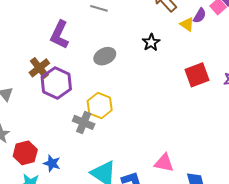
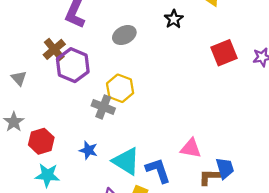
blue star: (52, 163) -> (88, 150), moved

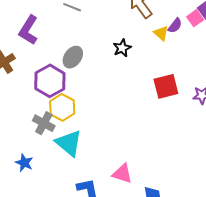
gray ellipse: (124, 35) -> (73, 57), turned -35
purple hexagon: (73, 65) -> (50, 81), moved
cyan triangle: (126, 161) -> (69, 143), moved

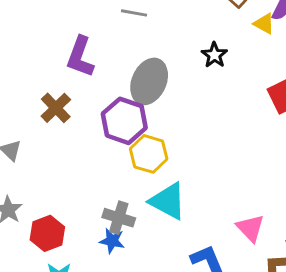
gray ellipse: (73, 57) -> (149, 81), size x1.4
gray cross: (44, 123) -> (119, 218), moved
pink triangle: (122, 174) -> (250, 228), turned 40

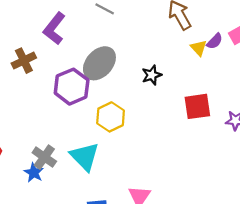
black star: (214, 55) -> (152, 75), moved
yellow hexagon: (149, 154) -> (111, 117), moved

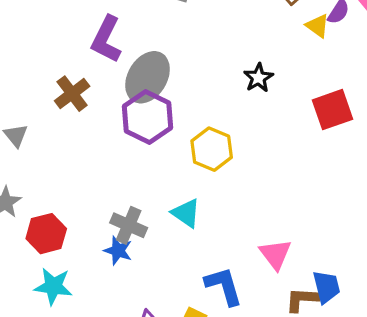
gray ellipse: (99, 63) -> (147, 77), moved
cyan triangle: (85, 157) -> (186, 213), size x0.7

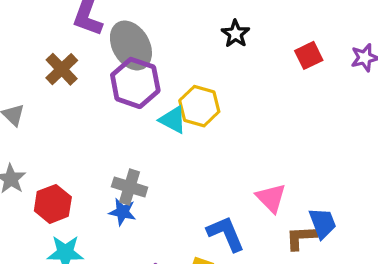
gray ellipse: (147, 77) -> (131, 45), turned -54
red square: (333, 110) -> (309, 55), size x0.7
cyan triangle: (186, 213) -> (173, 120), moved

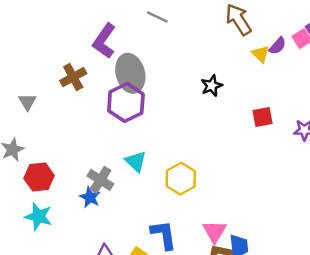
yellow hexagon: (199, 106) -> (181, 179), moved
cyan triangle: (173, 120) -> (136, 161), moved
pink triangle: (271, 198) -> (215, 232), moved

